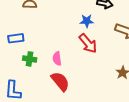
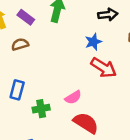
blue rectangle: (16, 38) -> (17, 90), turned -49
pink semicircle: (57, 59) -> (73, 97), turned -96

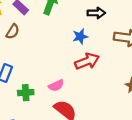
brown semicircle: (20, 44) -> (13, 32), turned 133
red arrow: (104, 68) -> (87, 61), turned -60

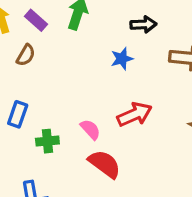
red arrow: (87, 61) -> (135, 114), moved
pink semicircle: (56, 86) -> (90, 129), turned -105

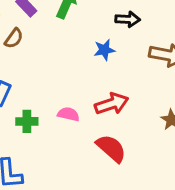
pink semicircle: (90, 129) -> (68, 114), turned -40
red semicircle: (105, 164) -> (111, 148), moved

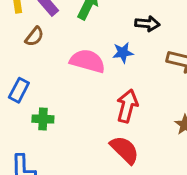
red arrow: (112, 104) -> (127, 106), turned -60
pink semicircle: (68, 114) -> (87, 61), moved, size x1.6

